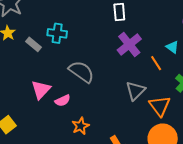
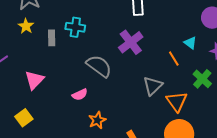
gray rectangle: (34, 44) -> (52, 38), turned 49
purple cross: (129, 45) -> (131, 42), moved
pink triangle: (41, 90) -> (34, 80), moved

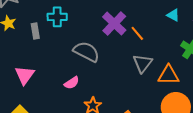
orange line: (174, 59) -> (137, 33), moved
orange triangle: (177, 101) -> (169, 75), turned -45

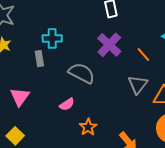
gray rectangle: (35, 31) -> (39, 59), moved
orange line: (137, 33) -> (143, 54), moved

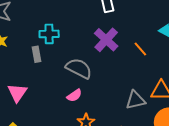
gray triangle: (138, 85) -> (135, 100), moved, turned 40
pink semicircle: (67, 104) -> (74, 95), moved

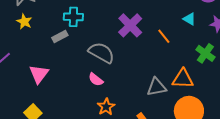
gray rectangle: (36, 54) -> (60, 37), turned 70
pink semicircle: (74, 95) -> (96, 79), turned 70

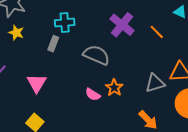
gray rectangle: (60, 37) -> (53, 44), turned -35
pink semicircle: (96, 79) -> (93, 94), moved
orange star: (106, 107) -> (114, 88), moved

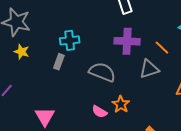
purple cross: (122, 25) -> (127, 41), turned -35
pink triangle: (37, 83) -> (45, 117), moved
gray triangle: (155, 83) -> (149, 69), moved

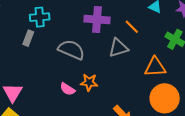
orange star: (121, 104) -> (89, 82), turned -30

